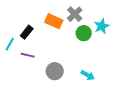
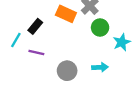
cyan star: (102, 26) -> (122, 42), moved
cyan arrow: (88, 75) -> (100, 67), moved, turned -32

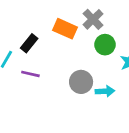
gray circle: (67, 71) -> (81, 82), moved

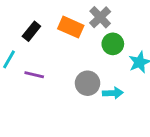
black rectangle: (29, 43) -> (31, 31), moved

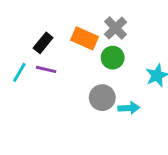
green circle: (113, 44) -> (113, 58), moved
purple line: (34, 75) -> (46, 69), moved

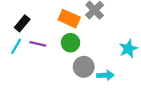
black rectangle: (43, 43) -> (22, 23), moved
green circle: (113, 58) -> (70, 43), moved

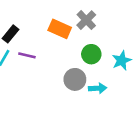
green circle: (70, 43) -> (91, 54), moved

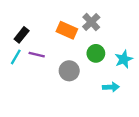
gray circle: (75, 79) -> (69, 71), moved
cyan arrow: (98, 88) -> (111, 87), moved

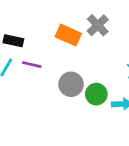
black rectangle: (22, 35) -> (13, 41), turned 63
green circle: (96, 53) -> (96, 94), moved

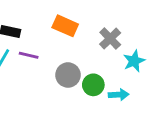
gray cross: (98, 25) -> (110, 38), moved

